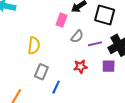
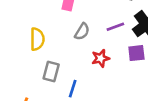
gray semicircle: (77, 36) -> (82, 32), moved

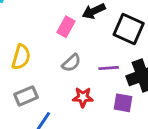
gray rectangle: (51, 71) -> (26, 96), turned 36

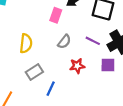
purple line: (109, 68) -> (93, 41), turned 40

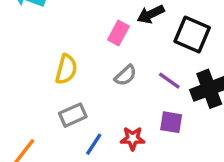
purple square: (108, 65) -> (171, 122), moved
red star: (77, 66) -> (133, 138), moved

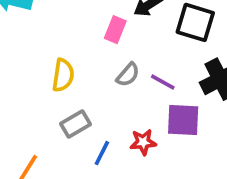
purple line: (169, 81) -> (163, 82), moved
purple square: (171, 122) -> (183, 120), size x1.4

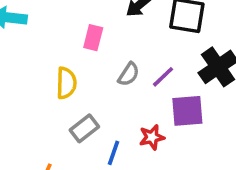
pink rectangle: (115, 30) -> (93, 38), moved
purple line: (163, 82) -> (163, 77), turned -65

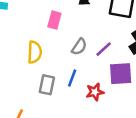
gray rectangle: (84, 128) -> (47, 85), turned -42
blue line: (113, 153) -> (72, 78), moved

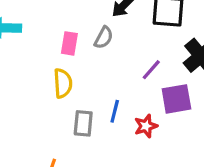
pink rectangle: (54, 20) -> (69, 43), moved
gray semicircle: (79, 47) -> (104, 38), moved

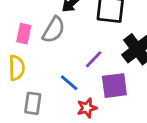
gray semicircle: (104, 38) -> (54, 30), size x1.4
blue line: (115, 111) -> (69, 83), moved, turned -66

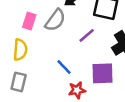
purple line: (94, 59) -> (87, 35), moved
gray rectangle: (33, 103) -> (19, 82), moved

